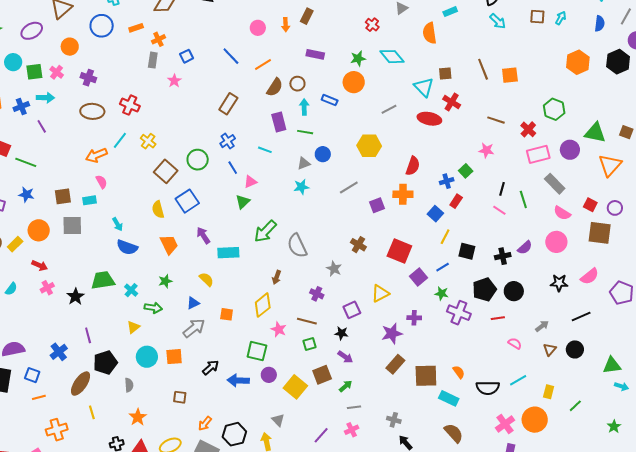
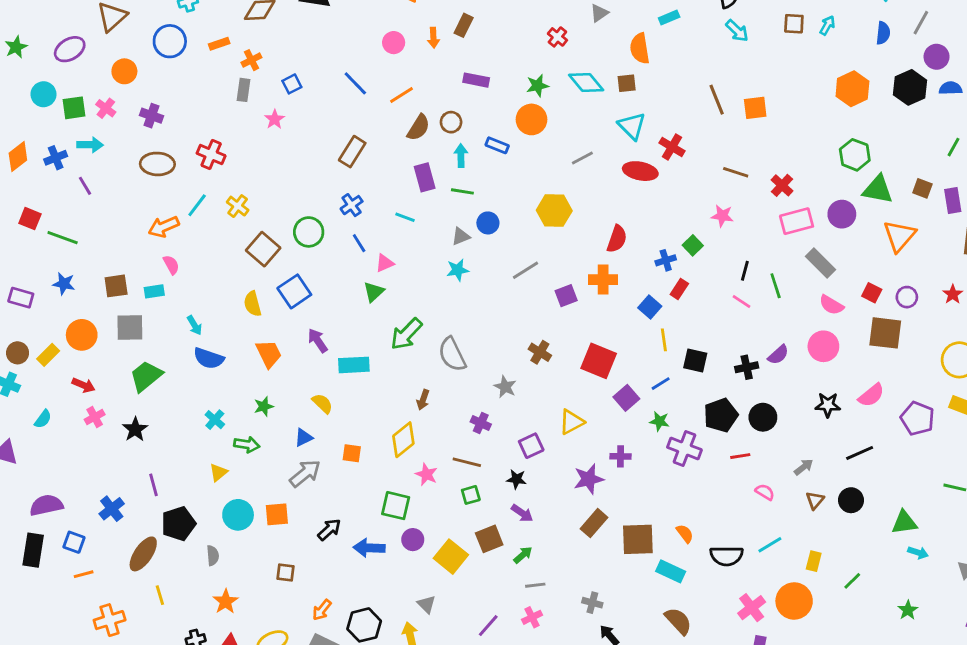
brown square: (445, 74) -> (627, 83), moved
green hexagon: (554, 109) -> (855, 155), moved
yellow line: (445, 237) -> (664, 340), turned -35
green trapezoid: (103, 280) -> (146, 376), moved, turned -30

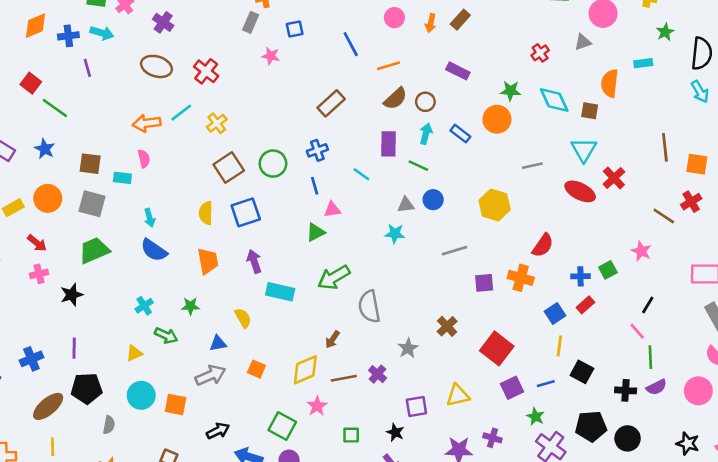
pink star: (275, 119) -> (271, 56), turned 30
red cross: (782, 185) -> (691, 202), moved
green line: (776, 286) -> (650, 357), moved
brown line: (467, 462) -> (344, 378), moved, turned -40

